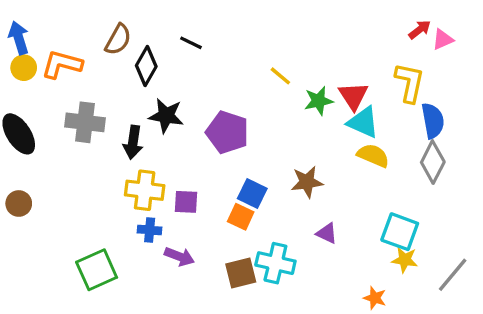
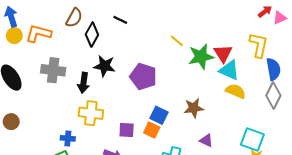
green star: (319, 101) -> (201, 57), size x1.4
purple square: (186, 202) -> (127, 130), moved
blue cross: (150, 230) -> (68, 138), moved

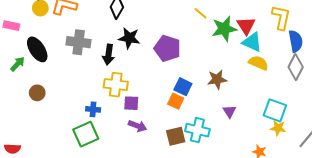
purple square: (127, 130) -> (131, 103), moved
purple triangle: (206, 140) -> (229, 111), turned 32

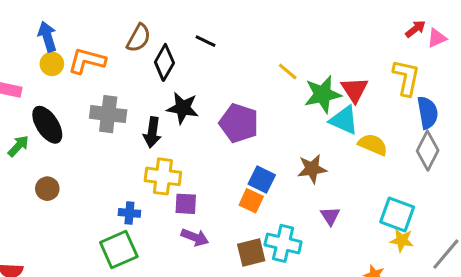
cyan triangle: (252, 42) -> (344, 120), moved

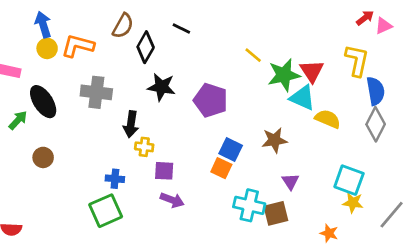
black arrow: (152, 132) -> (131, 124), moved
yellow cross: (163, 176) -> (144, 147), size x0.6
brown square: (251, 253) -> (276, 213), moved

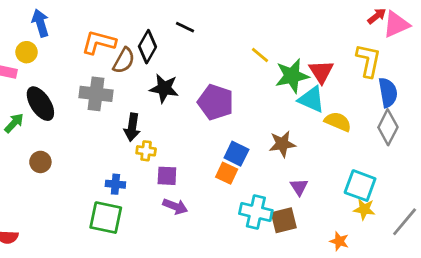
brown semicircle: (123, 26) -> (124, 61), moved
pink triangle: (384, 26) -> (396, 24), size x1.5
orange L-shape: (78, 46) -> (99, 42), moved
yellow circle: (47, 48) -> (27, 52), moved
green square: (106, 211) -> (106, 218), turned 36

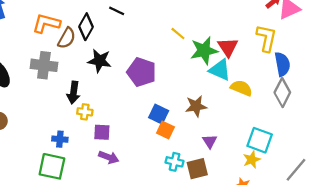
orange square: (227, 173) -> (165, 130), moved
yellow star: (364, 209) -> (252, 160), moved, turned -30
cyan cross: (256, 212) -> (175, 162), size x0.7

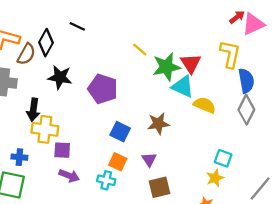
yellow cross: (85, 112) -> (45, 129), size x1.6
orange square: (165, 130) -> (118, 162), moved
cyan square: (260, 140) -> (223, 158), size x0.7
purple triangle: (210, 141) -> (149, 159), moved
cyan cross: (175, 162) -> (106, 180), moved

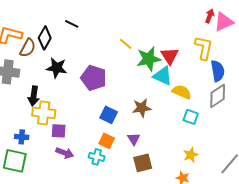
red arrow: (237, 17) -> (210, 16), turned -32
gray diamond: (246, 110) -> (218, 96), turned 30
cyan square: (223, 158) -> (191, 117), moved

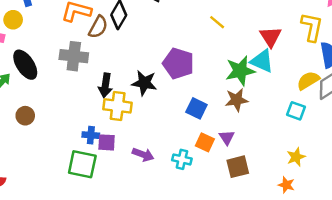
green star: (149, 59) -> (240, 71), moved
black star: (57, 68) -> (144, 83), moved
yellow semicircle: (182, 92) -> (308, 80), moved, turned -54
purple square: (59, 131) -> (107, 142), moved
orange square: (107, 141) -> (205, 142), moved

